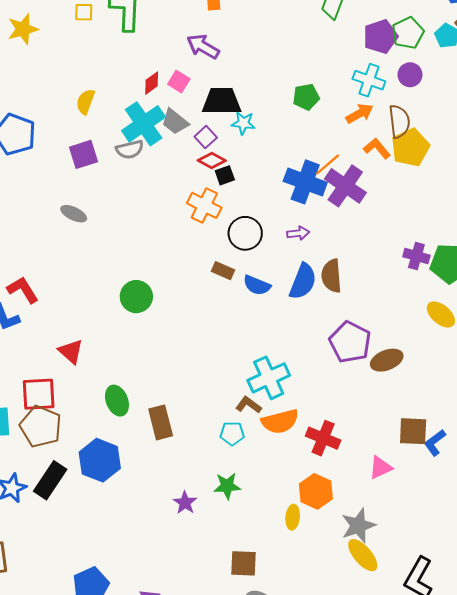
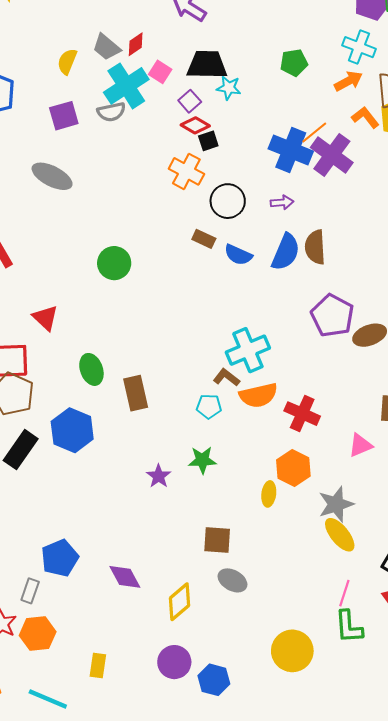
pink square: (179, 82) -> (160, 72), moved
gray trapezoid: (175, 122) -> (106, 47), moved
gray ellipse: (74, 214) -> (52, 176), size x1.5

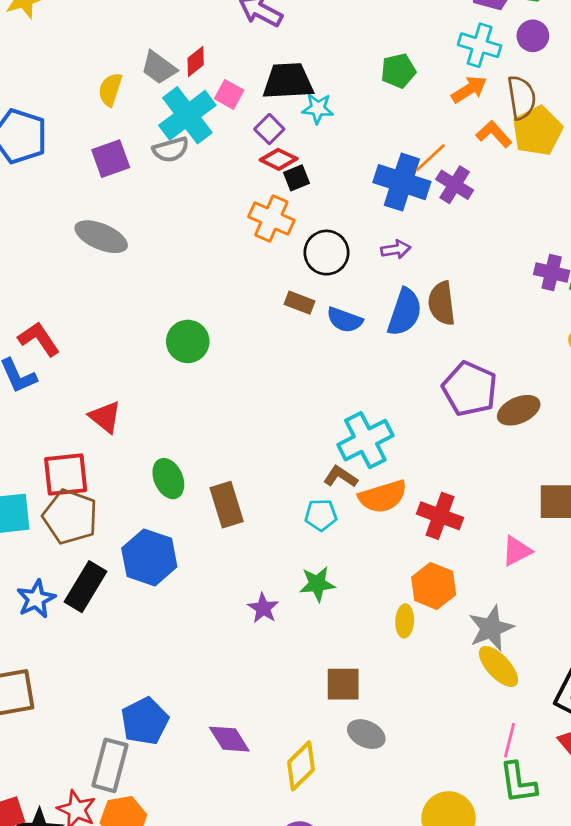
purple cross: (332, 155) -> (455, 185), size x0.7
gray rectangle: (30, 591) -> (110, 765), size x1.6

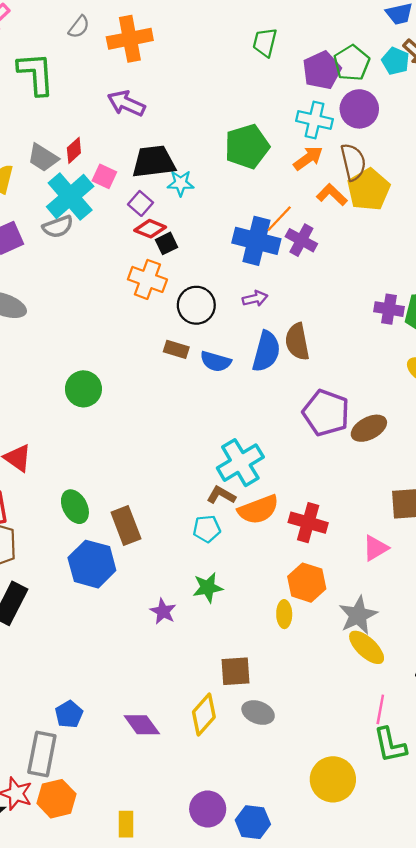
purple circle: (533, 36) -> (359, 109), size x1.4
green pentagon: (398, 71) -> (247, 146), size x1.5
blue hexagon: (149, 557) -> (92, 564), moved
blue pentagon: (145, 721) -> (69, 714), size x0.7
yellow diamond: (301, 766) -> (204, 715), moved

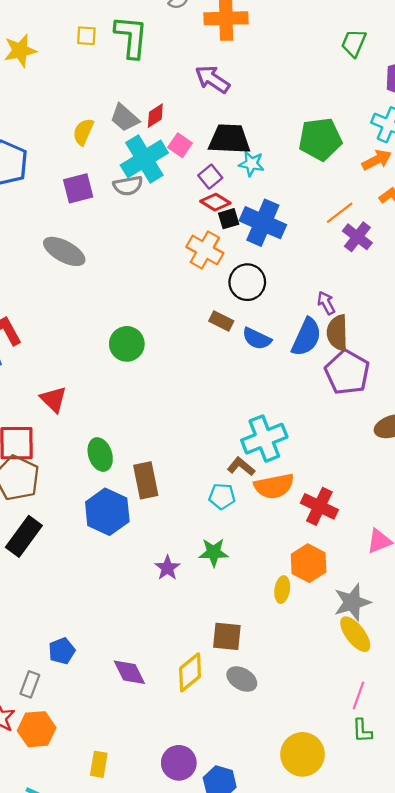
blue cross: (256, 241) -> (263, 223), moved
purple arrow: (255, 299) -> (326, 303), moved, turned -115
purple pentagon: (326, 413) -> (347, 372), moved
green L-shape: (390, 745) -> (362, 731), size x0.7
gray rectangle: (42, 754) -> (30, 684), size x0.6

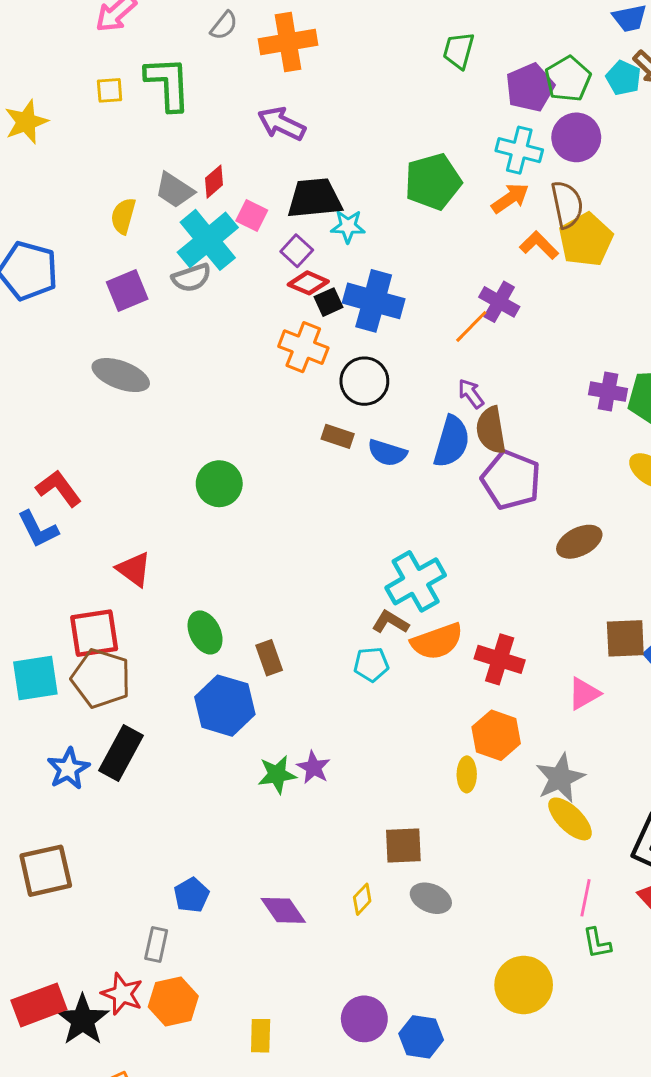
orange line: (340, 213) -> (471, 326), moved
brown rectangle: (146, 480) -> (269, 658), size x0.7
green star: (214, 552) -> (277, 775), moved
yellow diamond: (190, 672) -> (362, 899), size x0.6

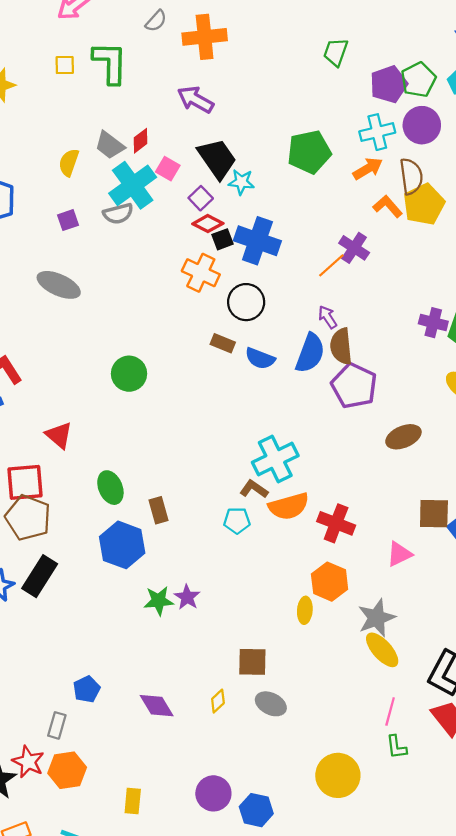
cyan cross: (519, 150) -> (377, 132), turned -32
black trapezoid: (315, 198) -> (217, 159), turned 57
purple square: (127, 290) -> (68, 220), size x0.7

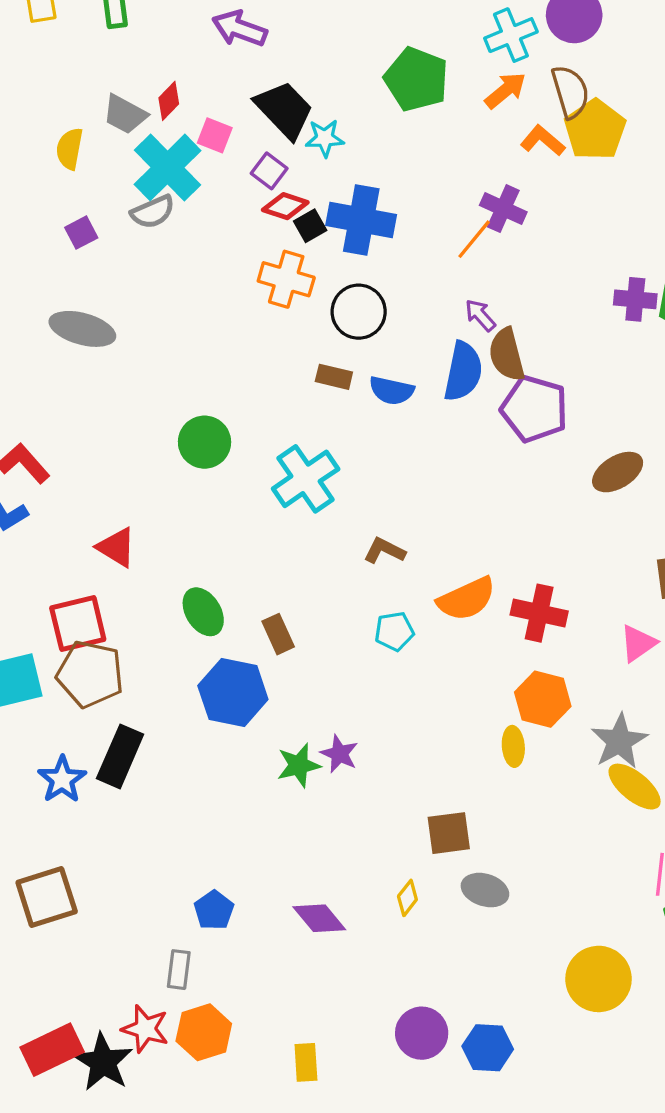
green pentagon: (309, 152) -> (416, 79), turned -30
cyan cross: (275, 459) -> (306, 479), moved
brown L-shape: (254, 489) -> (384, 551), moved

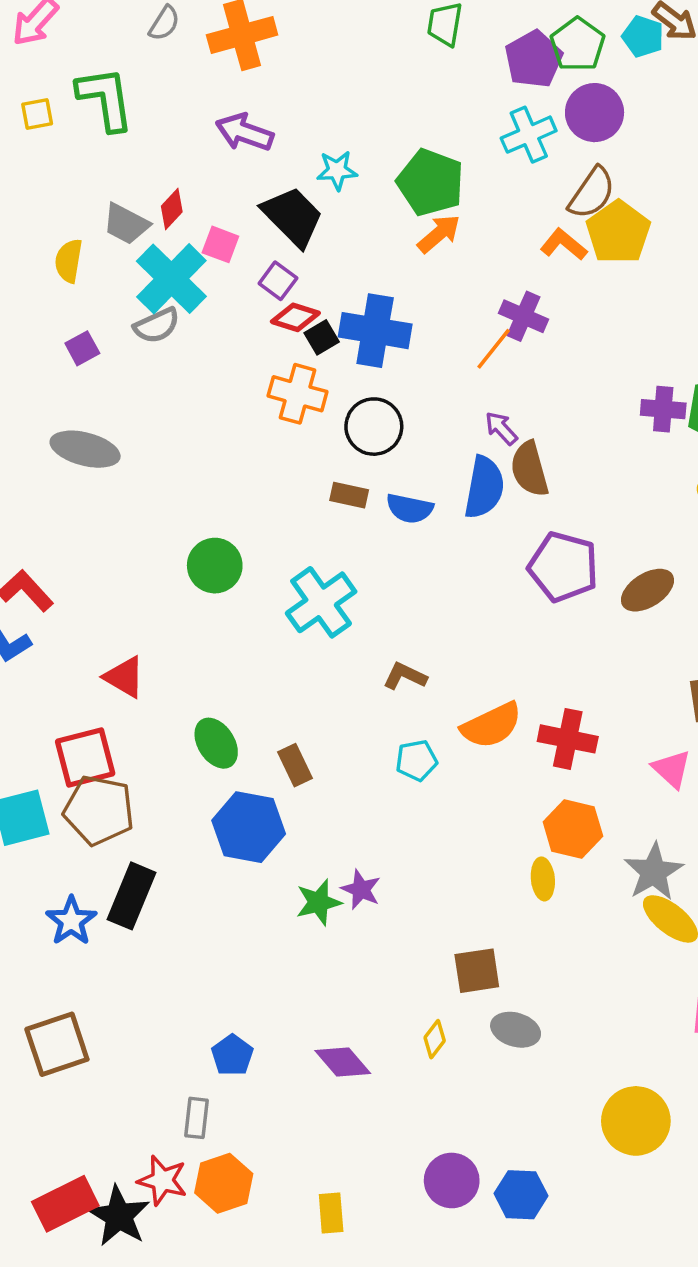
orange arrow: (505, 90) -> (439, 234), moved
brown semicircle: (570, 92) -> (592, 193), turned 52
cyan star: (325, 138) -> (337, 170), moved
purple pentagon: (534, 409) -> (563, 567), moved
pink triangle: (638, 643) -> (672, 769), turned -42

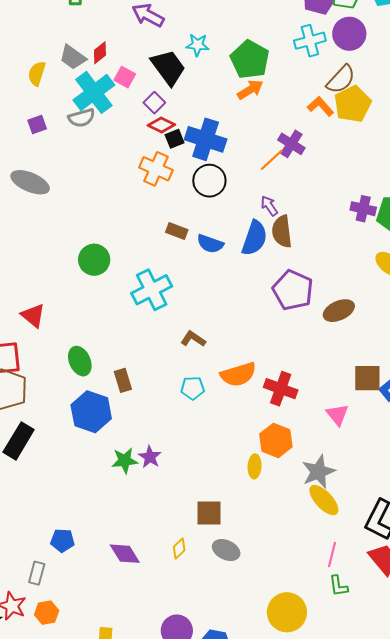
black circle: (374, 427) -> (209, 181), moved
blue pentagon: (232, 1055) -> (62, 540), turned 30
orange hexagon: (224, 1183) -> (47, 613), size x0.7

